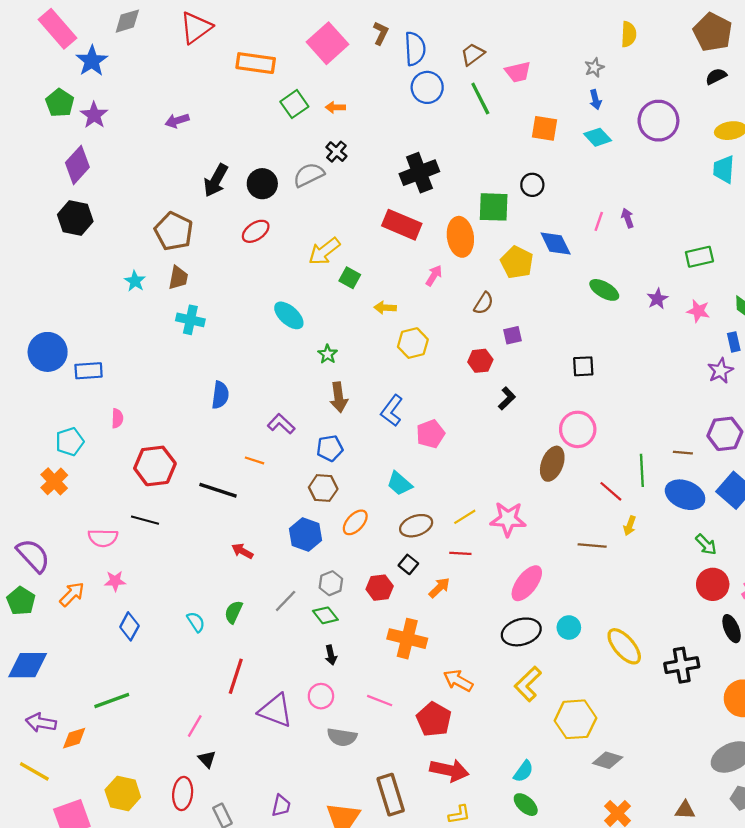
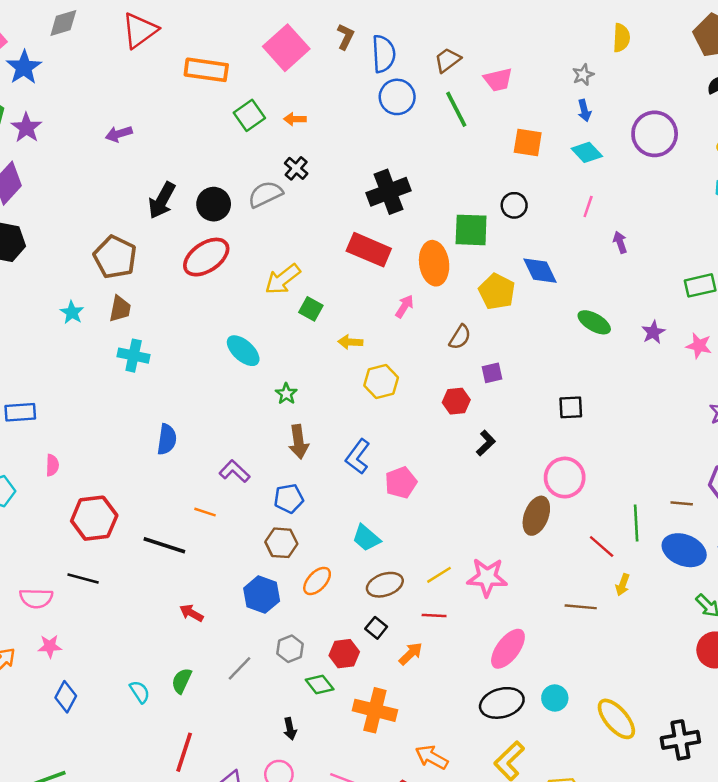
pink line: (599, 221) -> (588, 207), moved
red ellipse: (256, 231) -> (206, 257), size x1.5
green diamond: (325, 615) -> (320, 684), moved

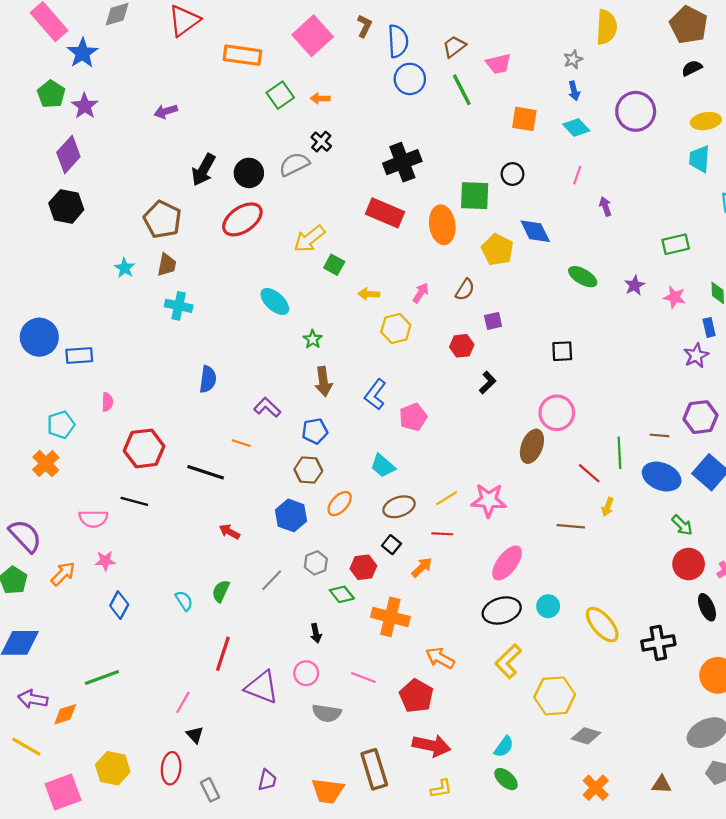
yellow semicircle: (621, 38) -> (606, 27), size x1.4
pink arrow: (405, 306) -> (421, 293), moved

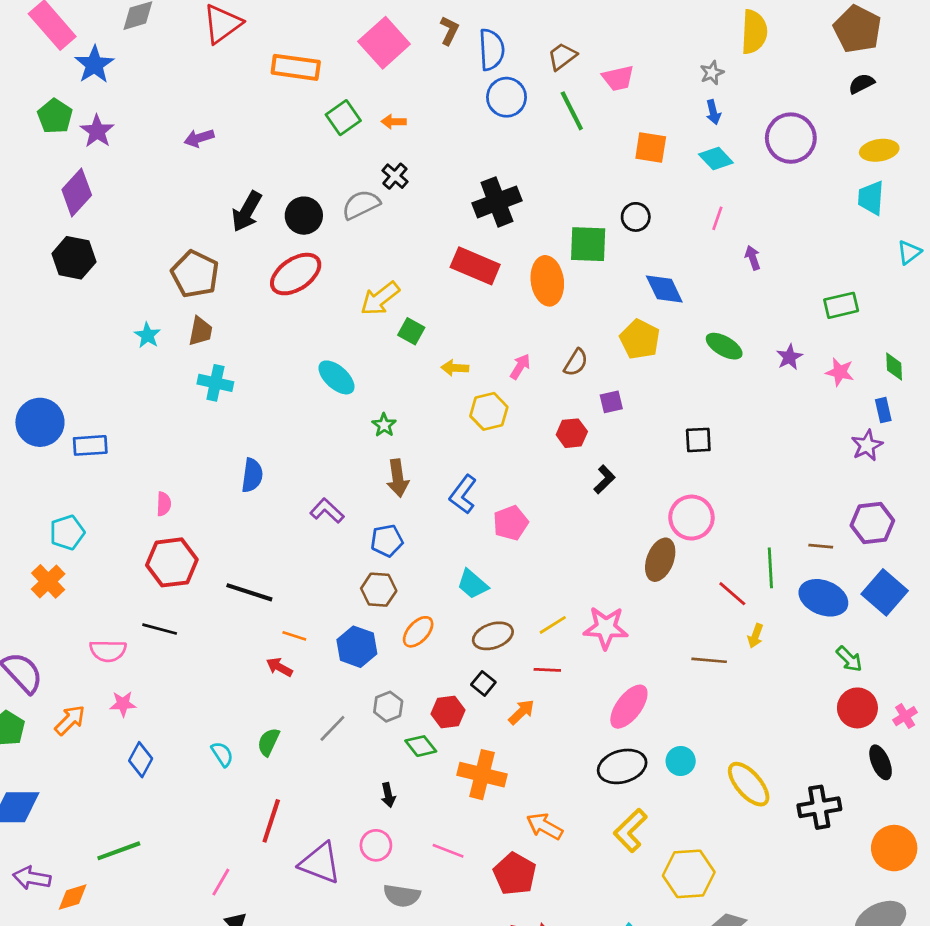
yellow pentagon: (497, 250) -> (640, 339), moved
pink semicircle: (107, 402) -> (164, 504), moved
orange line: (241, 443) -> (294, 636), moved

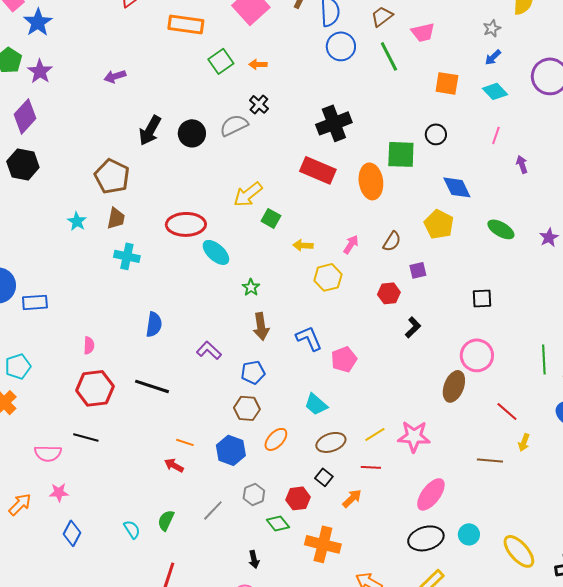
blue arrow: (713, 112) -> (493, 57), turned 60
red ellipse: (296, 274) -> (186, 224), moved, turned 33
blue L-shape: (463, 494) -> (309, 338), turned 120
green line: (770, 568) -> (544, 359), moved
black line: (249, 592) -> (152, 386), moved

